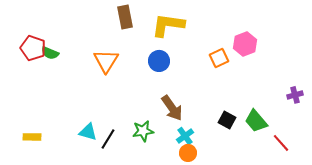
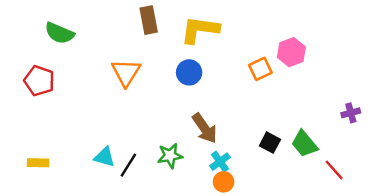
red pentagon: (33, 48) -> (39, 81), moved
green semicircle: (50, 53) -> (59, 33), moved, size x1.4

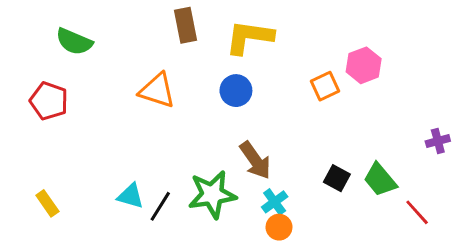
orange triangle: (126, 72) -> (157, 91), turned -44
green star: (170, 156) -> (212, 194), size x1.5
yellow rectangle: (38, 163) -> (47, 203), turned 54

